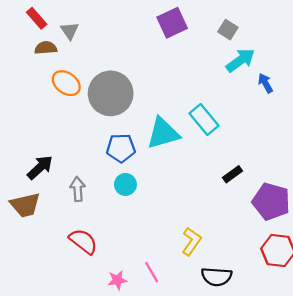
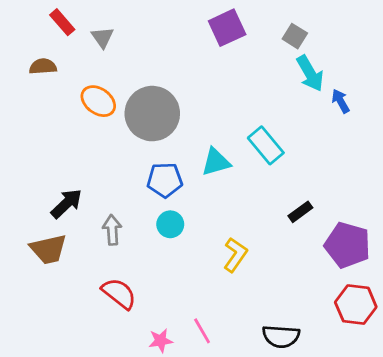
brown semicircle: (46, 48) -> (43, 66), moved
cyan arrow: (240, 60) -> (310, 73), turned 96
cyan triangle: (163, 133) -> (216, 162), size x0.7
yellow L-shape: (191, 241) -> (235, 255), moved

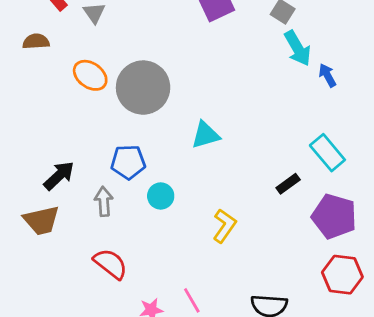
cyan rectangle: (266, 145) -> (327, 153), moved
blue pentagon: (165, 180) -> (128, 162), moved

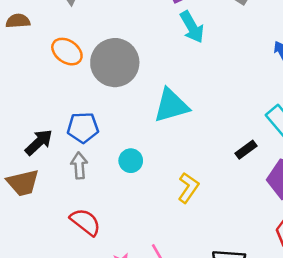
cyan arrow: (298, 48) -> (192, 27), moved
cyan triangle: (205, 135) -> (171, 105), size x1.4
blue pentagon: (128, 162) -> (83, 128), moved

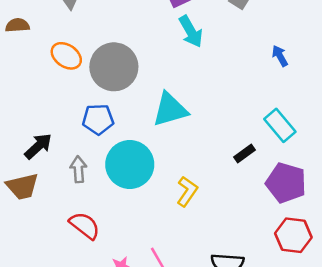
blue pentagon: (83, 128) -> (98, 119), moved
cyan circle: (131, 161) -> (130, 164), size x2.0

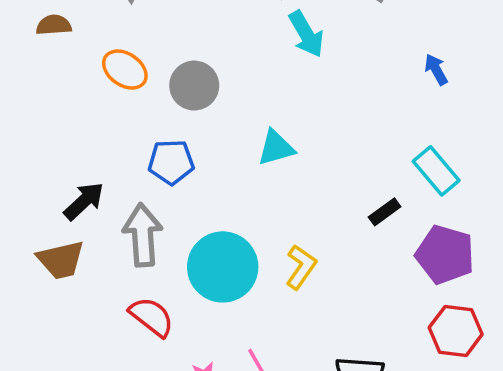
gray circle: (114, 67) -> (194, 86), size x0.7
cyan triangle: (170, 110) -> (276, 148), size x0.7
cyan circle: (130, 164) -> (223, 267), moved
gray arrow: (78, 169) -> (143, 235), size x1.6

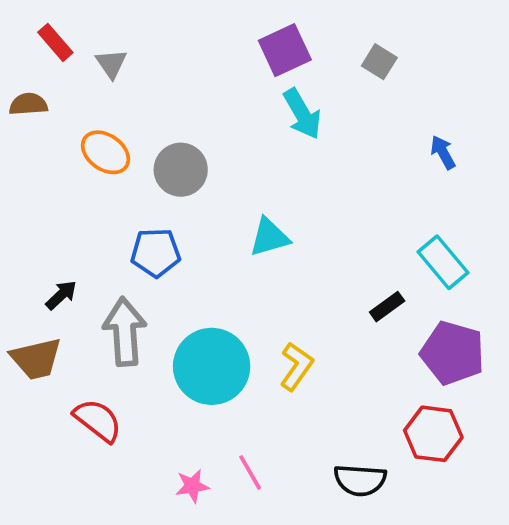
black arrow: (84, 201) -> (61, 295), size x0.7
red semicircle: (152, 317) -> (98, 420), moved
red hexagon: (456, 331) -> (433, 434), moved

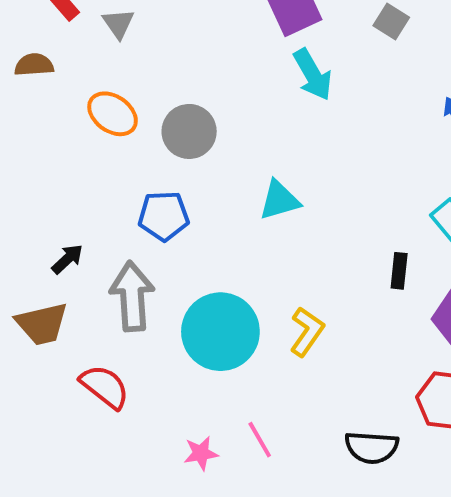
black rectangle: (387, 307) -> (399, 271), turned -48

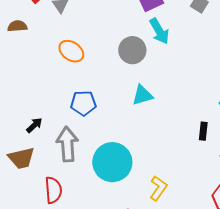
orange ellipse: (113, 114) -> (71, 51), moved
gray circle: (189, 131) -> (132, 50), moved
yellow L-shape: (307, 332) -> (158, 188), moved
red semicircle: (105, 387) -> (53, 190), turned 48

